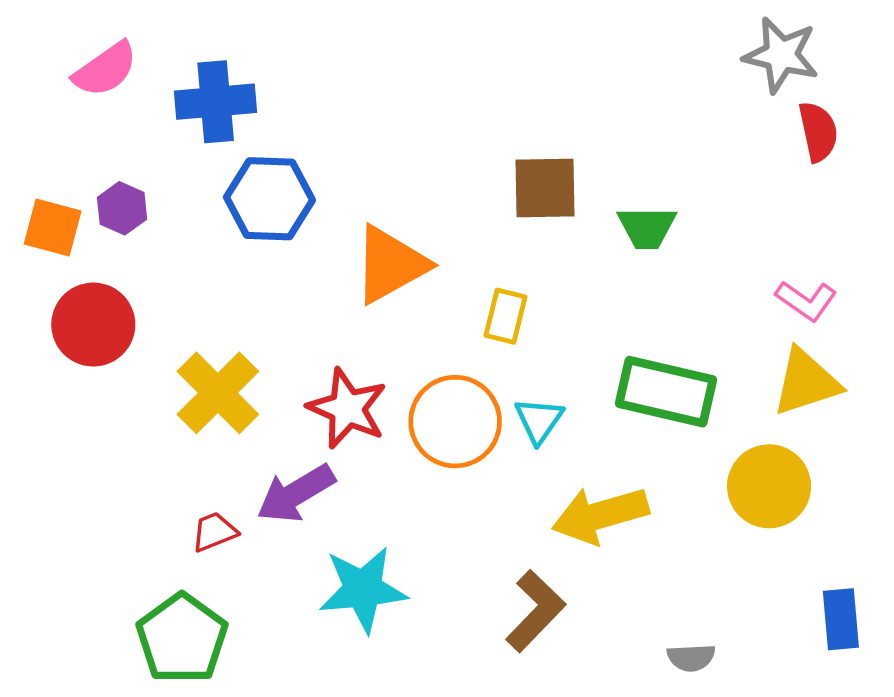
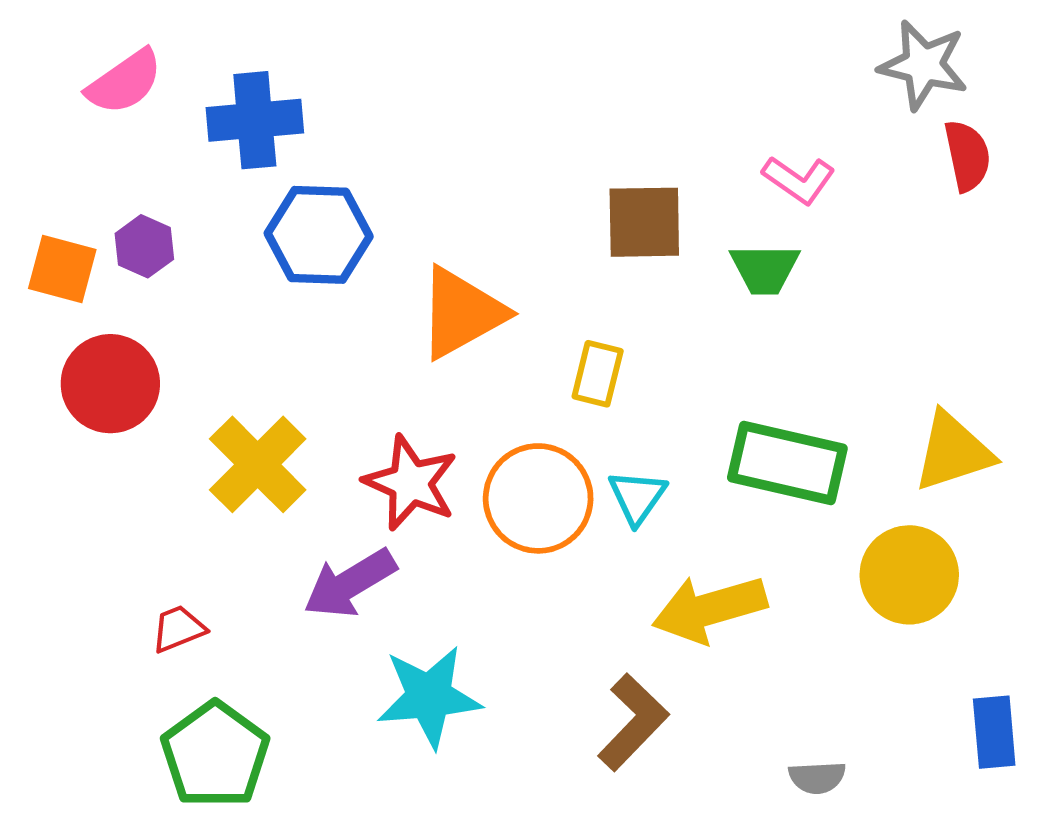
pink L-shape: (806, 301) -> (799, 180), moved
red trapezoid: (214, 532) -> (178, 629), moved

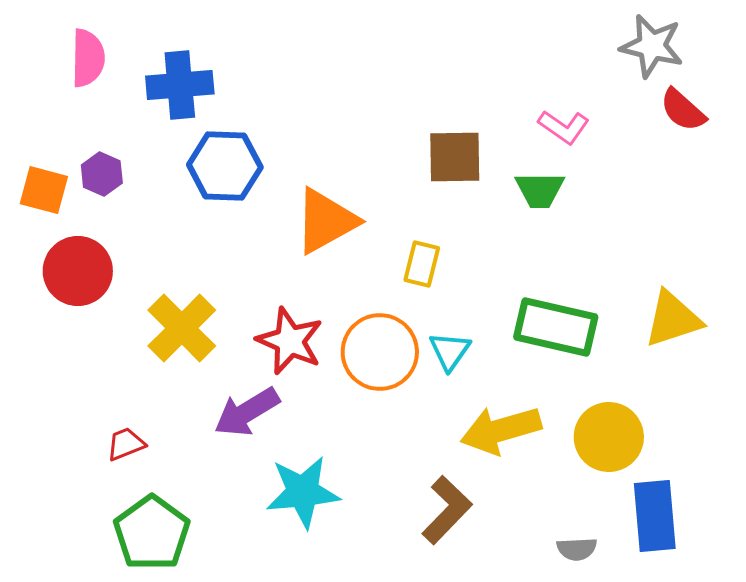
pink semicircle: (125, 82) -> (88, 58), turned -54
red semicircle: (967, 156) -> (683, 110), turned 144
yellow circle: (909, 575) -> (609, 437), moved
blue rectangle: (994, 732) -> (655, 516), moved, size x1.4

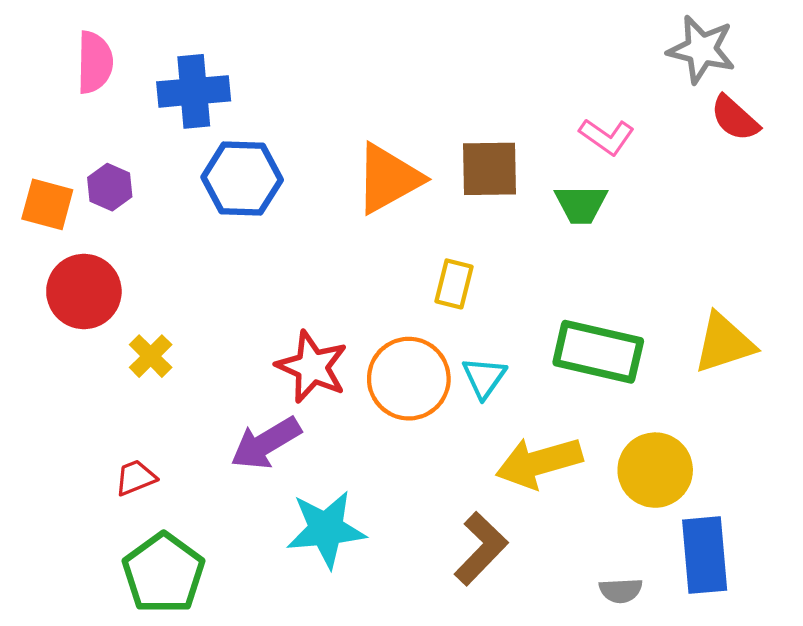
orange triangle: (326, 221) -> (388, 179), moved
yellow cross: (182, 328) -> (151, 356), moved, size x0.6

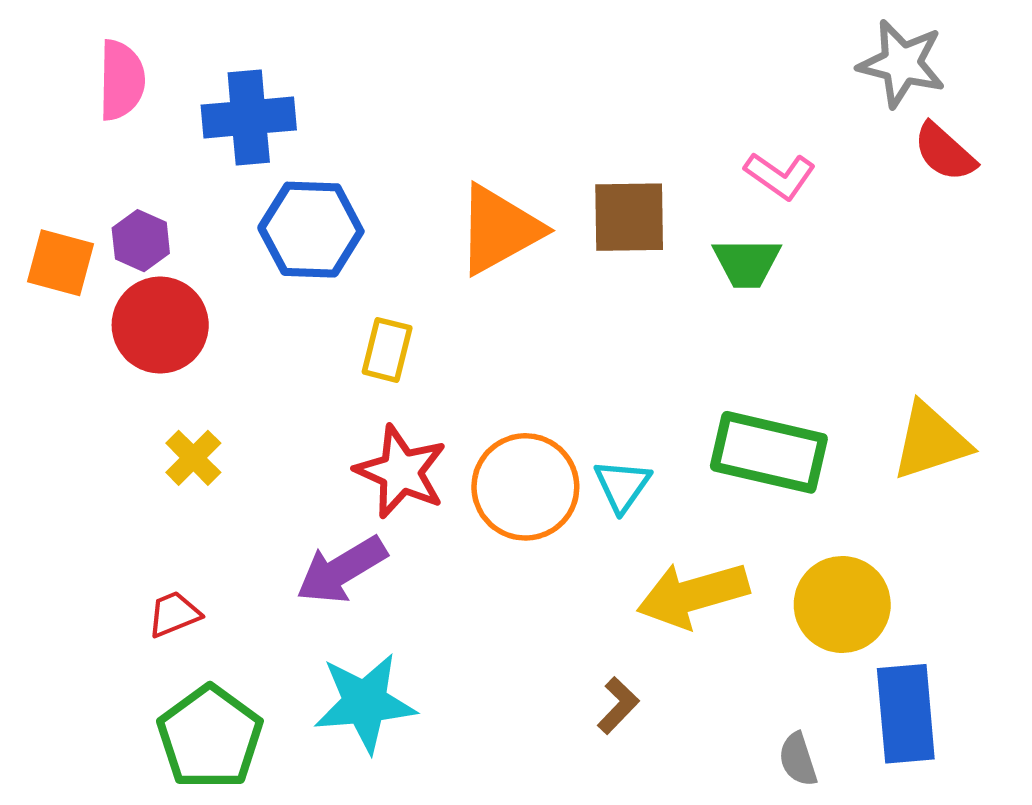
yellow rectangle: (454, 284) -> (387, 350), moved
red circle: (84, 291) -> (160, 325), moved
cyan star: (326, 529) -> (365, 703), moved
brown L-shape: (481, 549) -> (618, 705), size x0.6
gray semicircle: (621, 591) -> (798, 759), turned 75

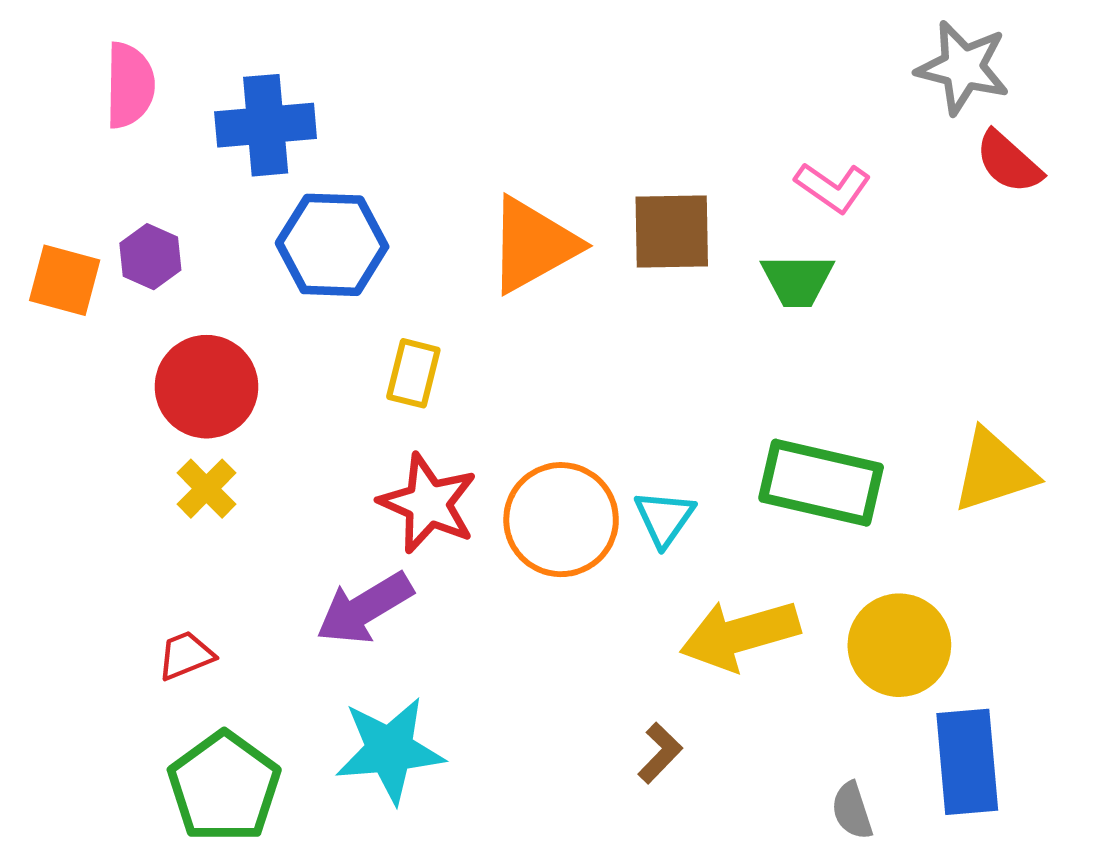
red circle: (160, 325) -> (206, 387), moved

